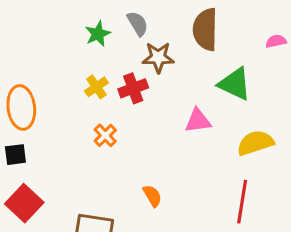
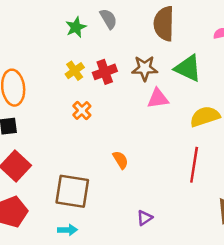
brown star: (158, 57) -> (145, 68), moved

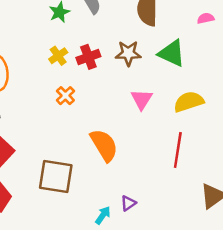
pink triangle: (158, 98) -> (142, 99), moved, turned -50
orange semicircle: (120, 160) -> (104, 145), size x1.8
cyan arrow: (67, 230) -> (103, 215), moved, turned -54

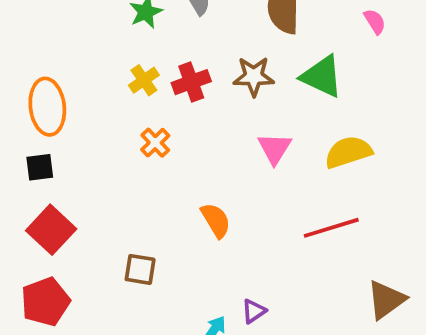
pink semicircle: (206, 18) -> (375, 21), turned 70
orange semicircle: (104, 145) -> (216, 220), size x0.7
red line: (178, 150) -> (331, 228), turned 64
brown square: (56, 177) -> (140, 269), size x0.6

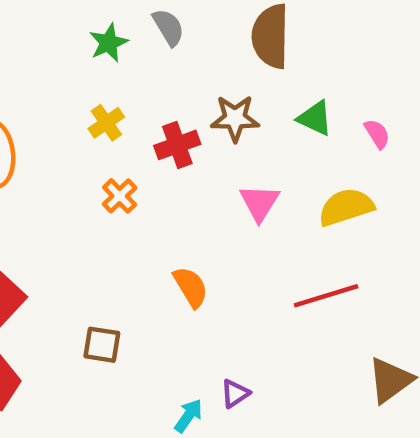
pink semicircle: (375, 21) -> (377, 134), moved
green triangle: (322, 76) -> (315, 118), size x0.7
red cross: (191, 82) -> (177, 145), moved

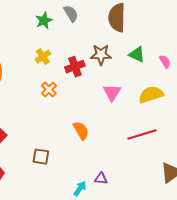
purple triangle: (235, 393) -> (101, 179), turned 40

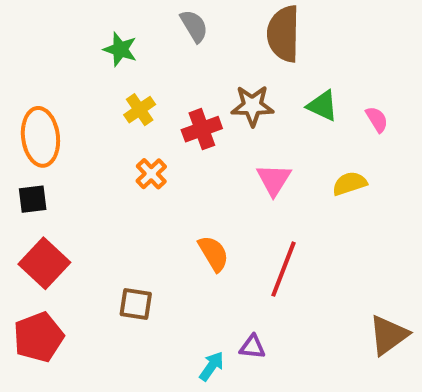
green star: (44, 21) -> (120, 49), moved, turned -30
yellow semicircle: (151, 95) -> (350, 183), size x0.7
red line: (142, 135) -> (283, 269), moved, turned -52

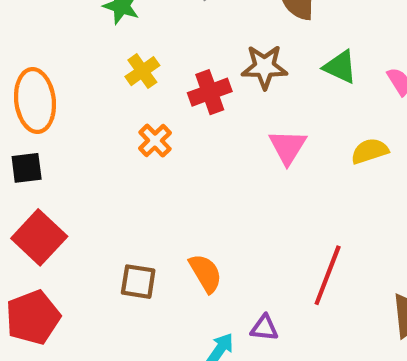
orange semicircle: (214, 253) -> (205, 273), moved
red line: (283, 269) -> (328, 275), moved

